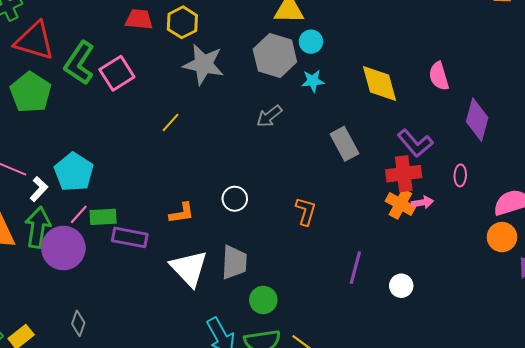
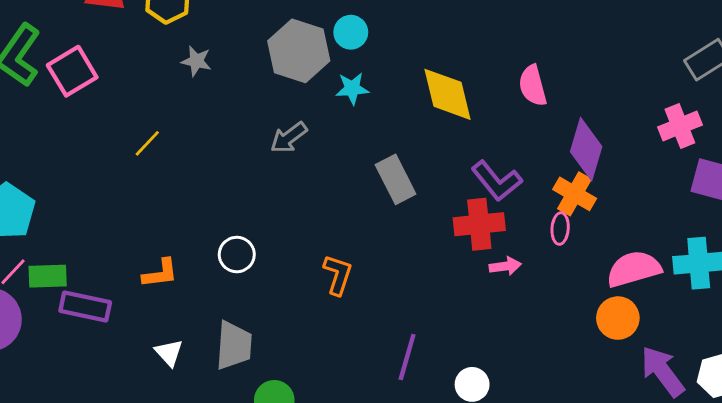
gray star: (203, 64) -> (196, 61), size x0.5
orange cross: (400, 204) -> (575, 194), moved
white triangle: (189, 268) -> (169, 353), size x0.5

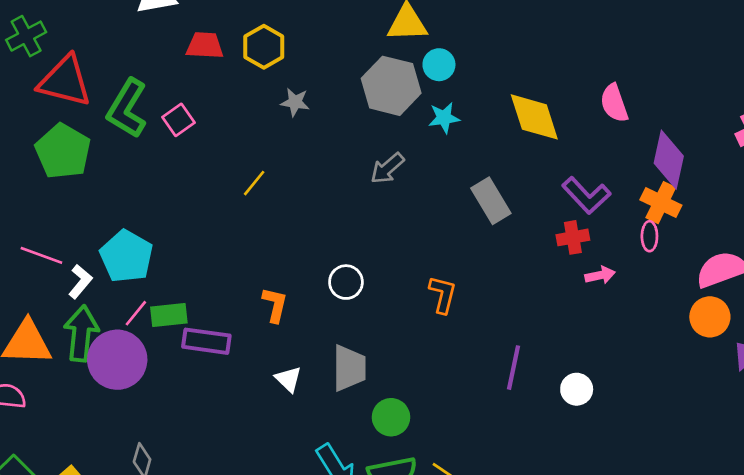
pink square: (72, 71) -> (179, 120), size x0.7
red cross: (479, 224) -> (573, 237), size x0.7
orange L-shape: (160, 273) -> (275, 305), turned -66

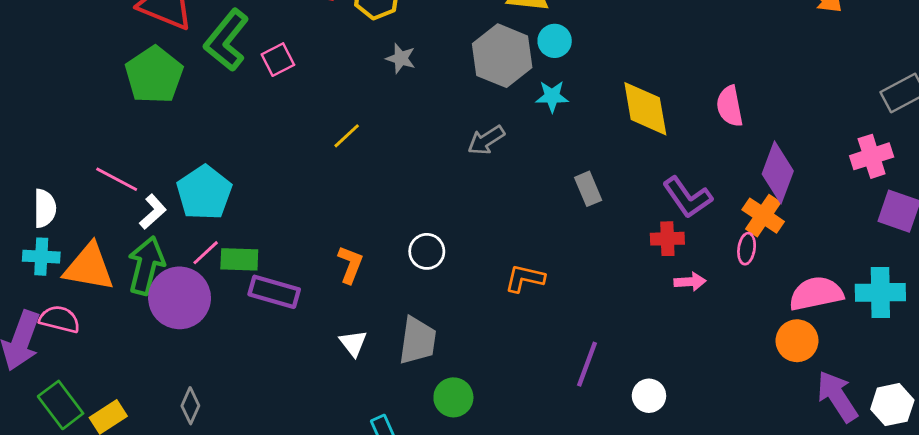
gray rectangle: (491, 201) -> (588, 189), size x0.7
orange L-shape: (443, 294) -> (525, 278), turned -99

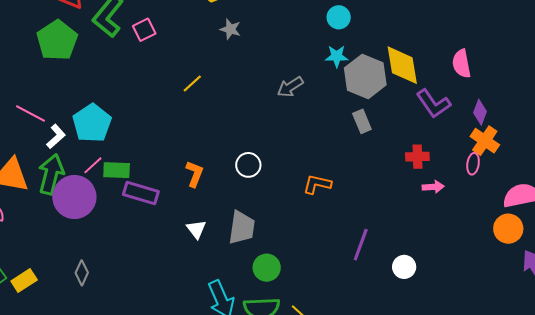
gray hexagon: (502, 56) -> (365, 76), moved
purple diamond: (778, 172) -> (480, 112), moved, size x0.6
purple L-shape: (687, 197) -> (433, 104), moved

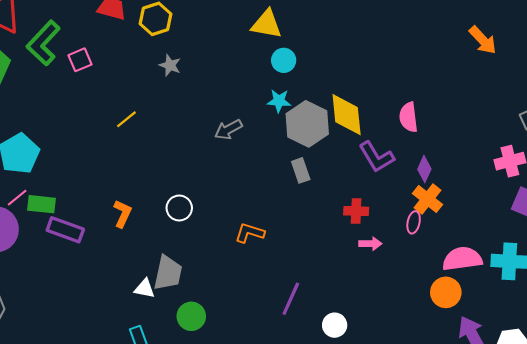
white triangle: (196, 229) -> (145, 289), moved, turned -45

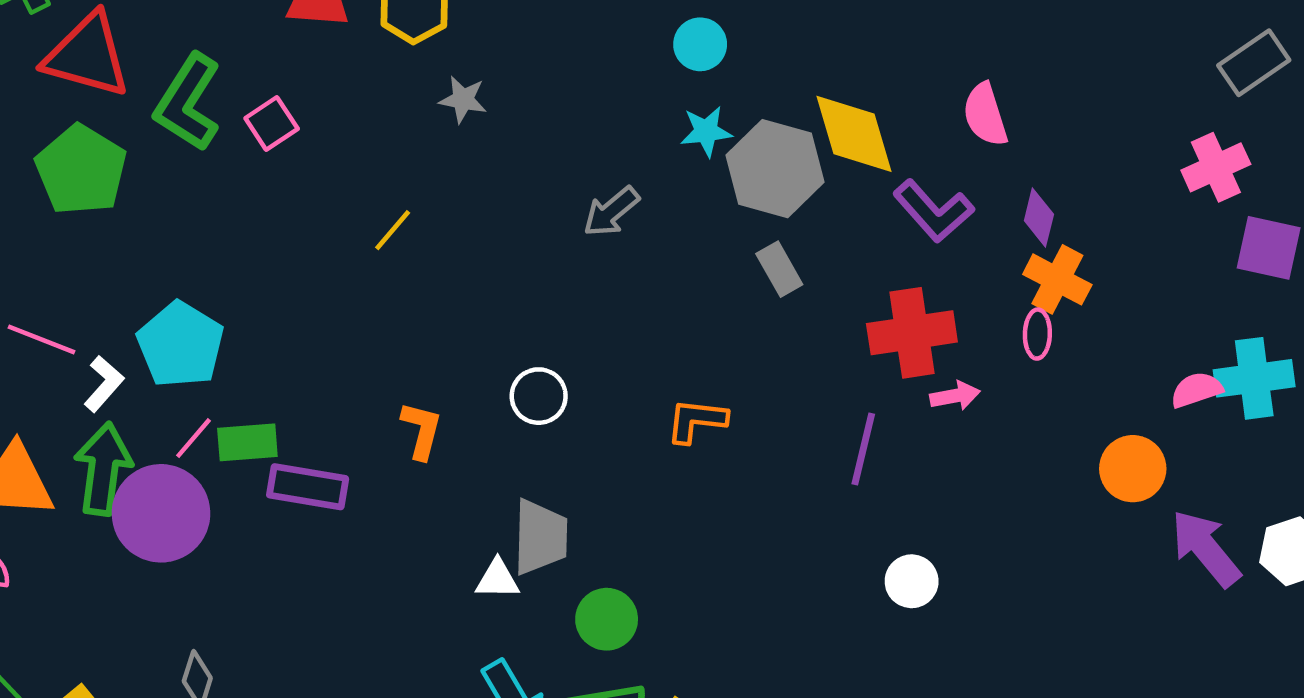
red cross: (356, 211) -> (912, 333), size x1.6
pink semicircle: (462, 259) -> (1196, 390), moved, size x0.6
purple line: (291, 299) -> (863, 449), moved

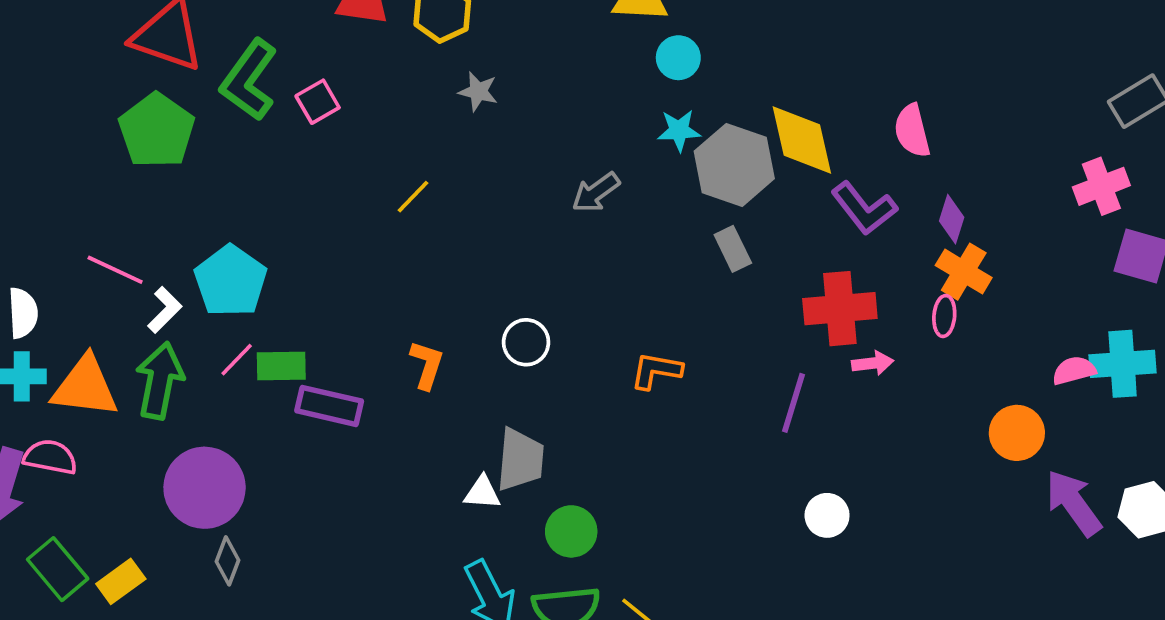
purple circle: (161, 513) -> (205, 488), moved

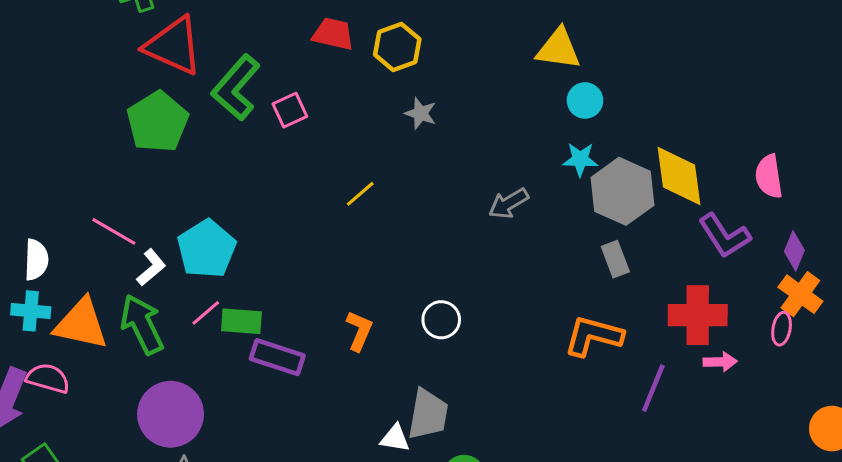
orange L-shape: (656, 371) -> (593, 336), moved, size x1.4
green arrow: (160, 381) -> (142, 324), turned -42

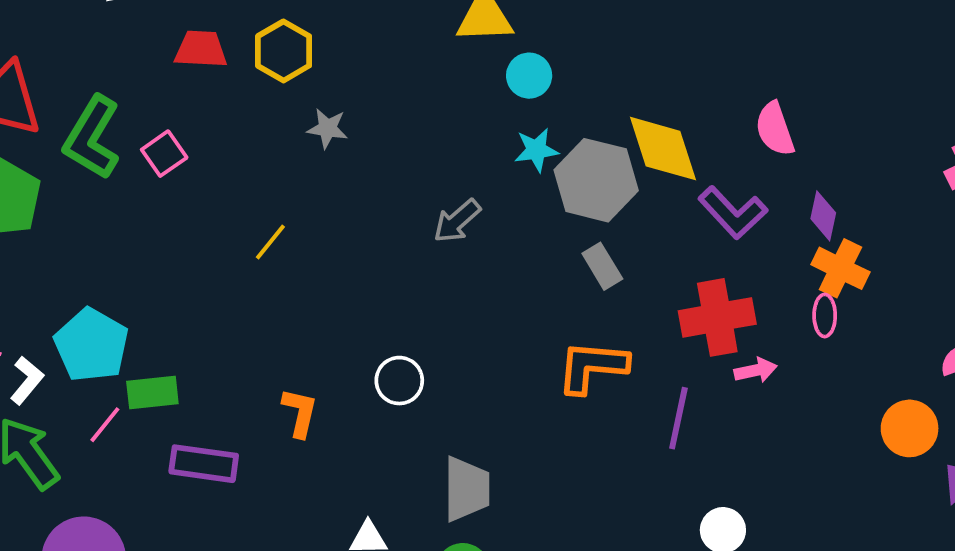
green rectangle: (241, 321) -> (152, 392), moved
gray trapezoid: (428, 414) -> (467, 489), moved

